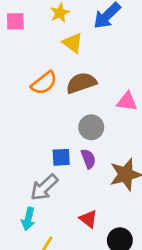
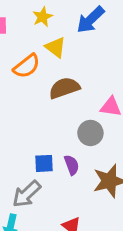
orange semicircle: (44, 83) -> (27, 66), moved
gray circle: (91, 127) -> (90, 133), moved

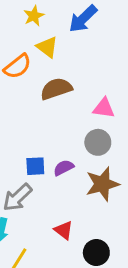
gray circle: (90, 133) -> (98, 142), moved
purple semicircle: (72, 165) -> (64, 168), turned -96

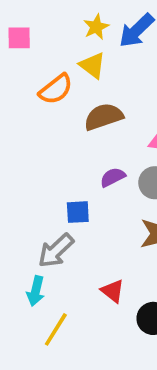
yellow star: (34, 16) -> (96, 27), moved
purple semicircle: (64, 168) -> (113, 177), moved

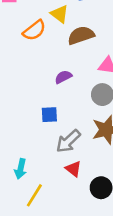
brown semicircle: (104, 117) -> (81, 35), moved
purple semicircle: (113, 177) -> (63, 77), moved
gray arrow: (56, 251) -> (68, 141), moved

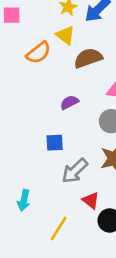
red triangle: (73, 169) -> (91, 200), moved
yellow line: (34, 195) -> (59, 229), moved

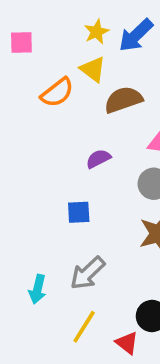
gray arrow: (75, 171) -> (88, 273), moved
red triangle: (91, 200) -> (127, 343), moved

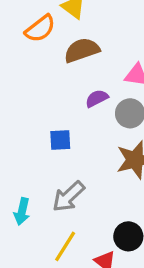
brown semicircle: (123, 100) -> (82, 50), moved
purple semicircle: (98, 159) -> (97, 98), moved

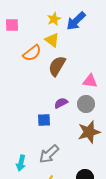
brown semicircle: (82, 50) -> (57, 66), turned -40
purple semicircle: (97, 98) -> (61, 103), moved

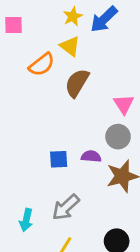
pink triangle: (90, 81) -> (124, 104), turned 49
purple semicircle: (61, 103) -> (91, 156), moved, turned 32

